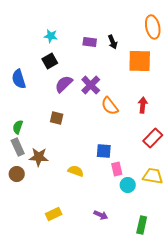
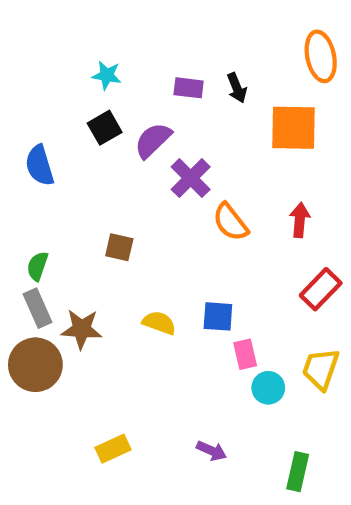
purple semicircle: (64, 84) -> (153, 140), moved
yellow semicircle: (76, 171) -> (159, 323), moved
brown circle: (17, 174) -> (35, 365), size x1.6
yellow trapezoid: (153, 176) -> (321, 369), turned -80

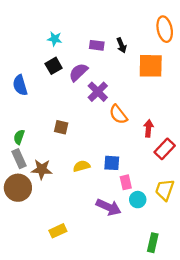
red arrow: (300, 220) -> (148, 128), moved
yellow semicircle: (159, 323) -> (82, 166), turned -35
purple arrow: (212, 451) -> (109, 207), moved, size x1.6

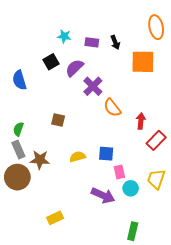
cyan star: (55, 39) -> (64, 36), moved
green rectangle: (153, 243) -> (133, 231), moved

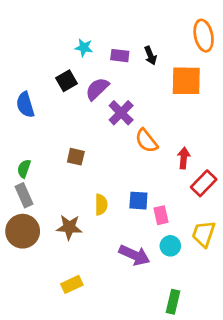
yellow semicircle: (78, 157) -> (101, 205), turned 105
brown star: (40, 160) -> (69, 227), moved
pink rectangle: (119, 172) -> (161, 215), moved

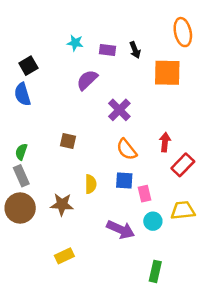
black square: (67, 81) -> (28, 66), moved
purple cross: (121, 113) -> (119, 110), moved
orange semicircle: (146, 141) -> (127, 149), moved
yellow trapezoid: (204, 234) -> (183, 210), turned 65

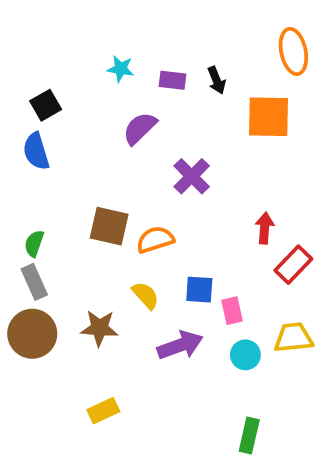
brown square: (68, 141) -> (109, 226), size x1.5
orange semicircle: (127, 149) -> (155, 240), moved, turned 110
yellow semicircle: (91, 184) -> (146, 295), turned -42
purple arrow: (121, 230) -> (180, 345), moved, turned -44

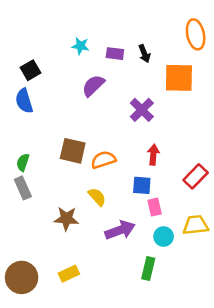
purple cross: (192, 176) -> (142, 110), moved
red arrow: (265, 228) -> (153, 155), moved
blue square: (199, 290) -> (142, 185), moved
brown circle: (32, 334) -> (22, 277), moved
green rectangle: (249, 436) -> (148, 268), moved

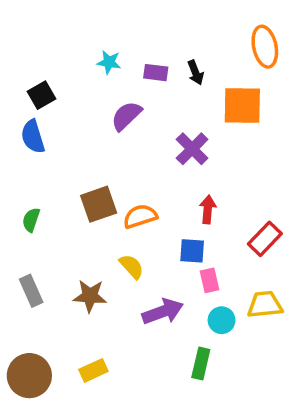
brown square: (73, 151) -> (99, 204), turned -32
gray rectangle: (23, 188) -> (31, 291), moved

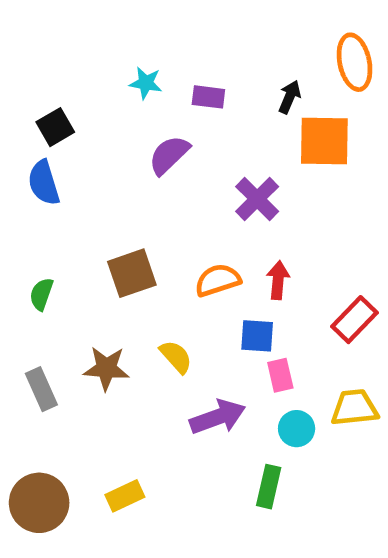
black arrow: (196, 73) -> (290, 97), moved, turned -135
orange semicircle: (140, 216) -> (218, 280), moved
brown star: (90, 296) -> (106, 368), moved

